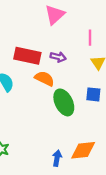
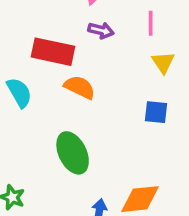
purple arrow: (58, 57) -> (101, 30), moved
green ellipse: (64, 102) -> (73, 153), moved

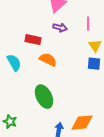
red rectangle: (53, 52) -> (33, 40), size x0.7
blue square: (156, 112) -> (94, 64), moved

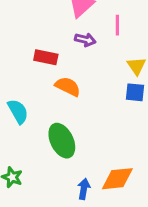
pink line: (88, 24) -> (117, 25), moved
cyan semicircle: (14, 63) -> (18, 111), moved

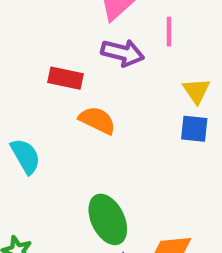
purple arrow: (85, 40) -> (123, 53), size x1.4
green ellipse: (62, 141) -> (108, 219), moved

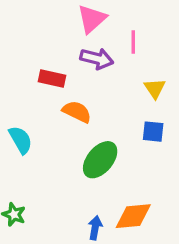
blue square: (194, 129) -> (153, 132), moved
green ellipse: (108, 219) -> (100, 160), moved, turned 66

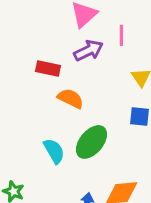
purple arrow: (97, 59) -> (88, 50), turned -40
cyan semicircle: (21, 140) -> (54, 151), moved

